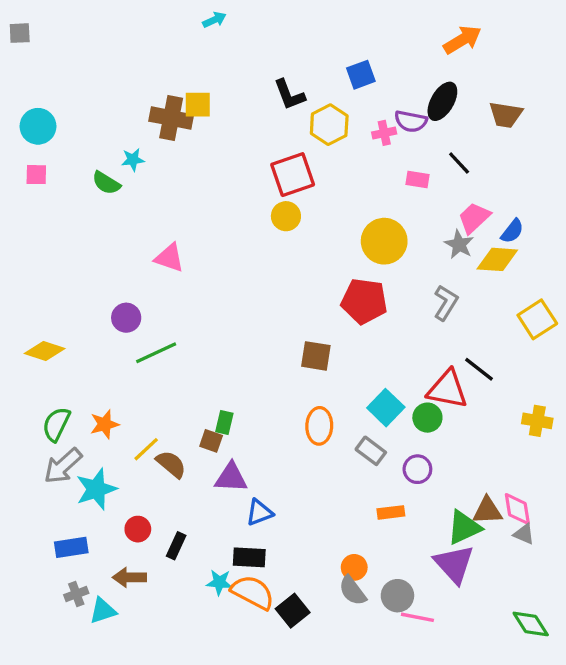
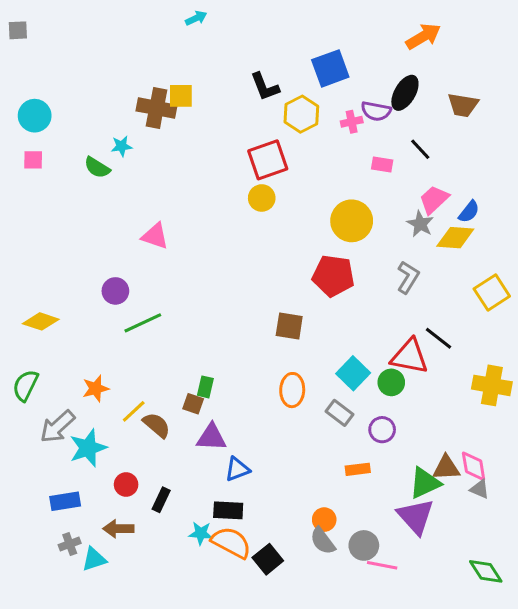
blue square: (361, 75) -> (330, 68), size x1.4
yellow cross: (537, 421) -> (492, 385), size x1.4
green semicircle: (56, 424) -> (25, 385), moved

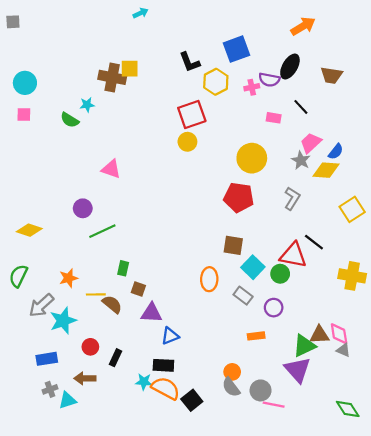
brown square: (289, 326) -> (233, 245), moved
green rectangle: (205, 387) -> (123, 268), moved
yellow line: (134, 411) -> (96, 294), turned 42

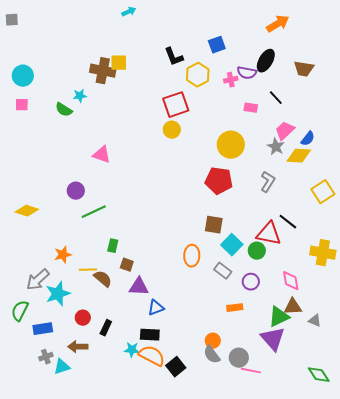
blue square: (237, 49) -> (217, 45), size x0.7
green semicircle: (18, 276) -> (20, 311), moved
pink diamond: (339, 334) -> (291, 281), moved

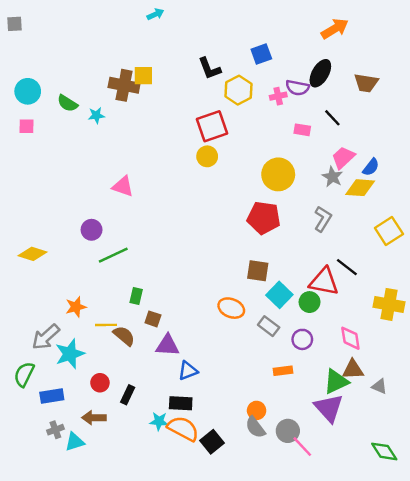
green semicircle: (64, 110) -> (67, 103), moved
orange ellipse: (192, 256) -> (231, 308), turned -70
pink line: (251, 371) -> (302, 447), turned 36

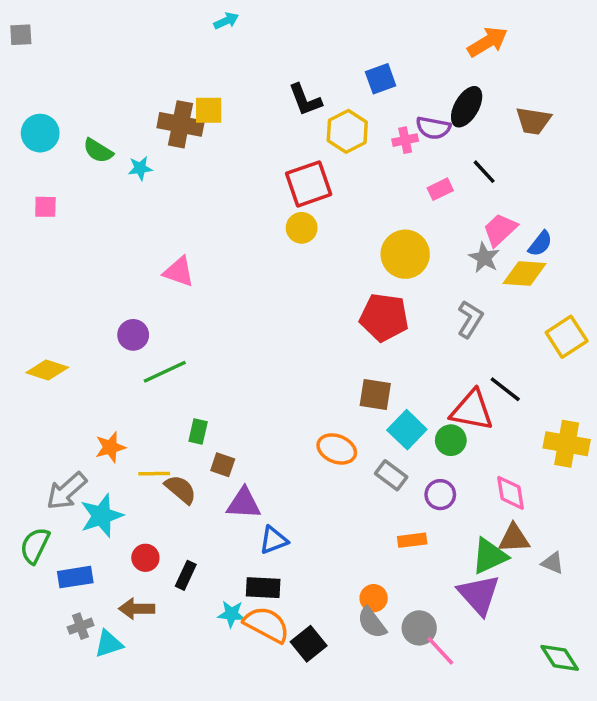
pink square: (26, 126) -> (45, 207), moved
pink rectangle: (302, 130) -> (440, 189), turned -35

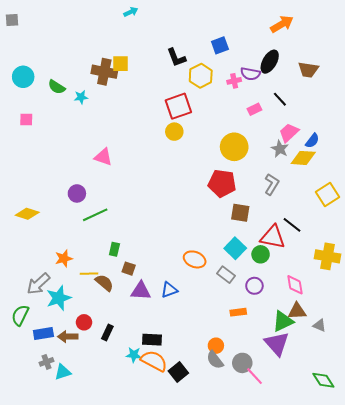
brown square: (375, 395) -> (240, 213), moved
blue triangle: (274, 540) -> (169, 290), moved
brown arrow: (137, 609) -> (68, 337), moved

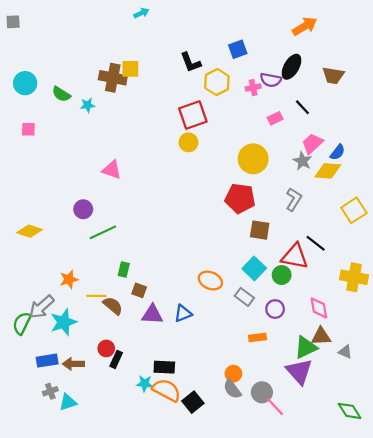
green semicircle: (20, 315) -> (22, 323), moved
red circle: (84, 322) -> (106, 348), moved

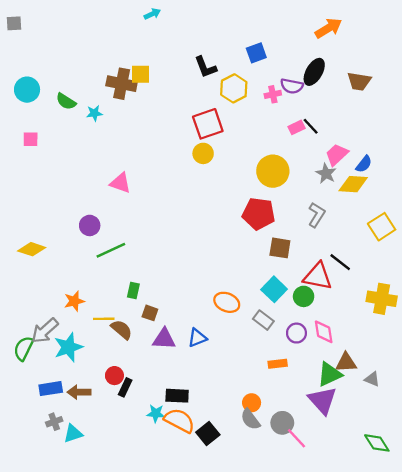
black line: (302, 107) -> (311, 126), moved
pink diamond: (319, 308) -> (324, 332), moved

